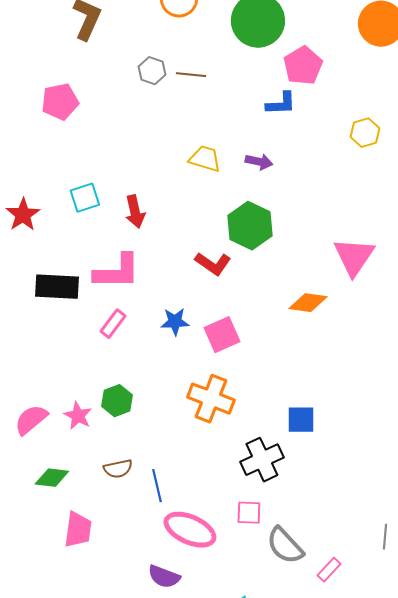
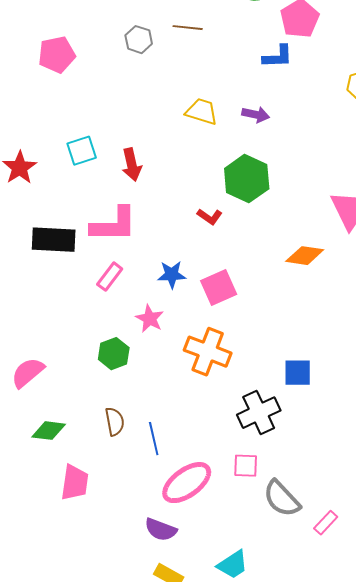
gray hexagon: (152, 71) -> (139, 40), moved
red L-shape: (213, 264) -> (210, 217), size x0.7
pink star: (78, 416) -> (150, 319), moved
brown semicircle: (118, 469) -> (115, 422), turned -88
pink ellipse: (190, 530) -> (187, 483), turned -60

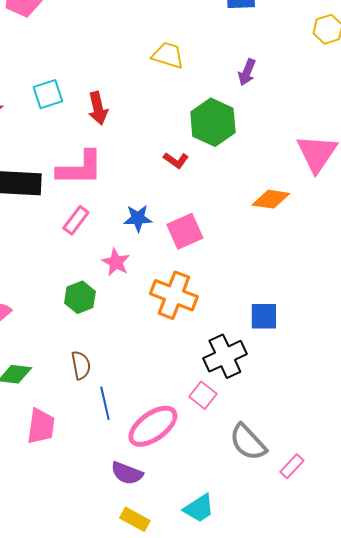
purple arrow: (256, 115) -> (247, 72), moved, turned 100
blue line: (154, 439) -> (105, 403), moved
pink square: (246, 466) -> (203, 395), moved, turned 36

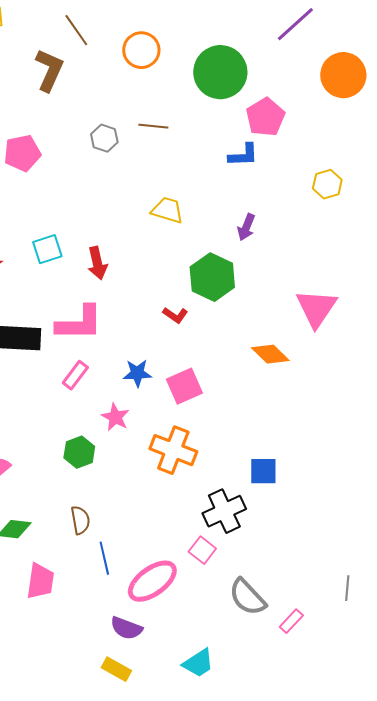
orange diamond: (271, 199) -> (270, 354), turned 36
yellow rectangle: (135, 519) -> (116, 669), moved

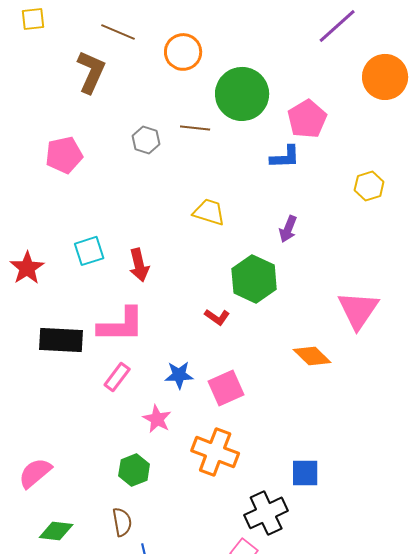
brown line: (76, 30) -> (118, 32), turned -32
green circle: (220, 72) -> (242, 94), moved
green hexagon: (79, 452) -> (134, 470), moved

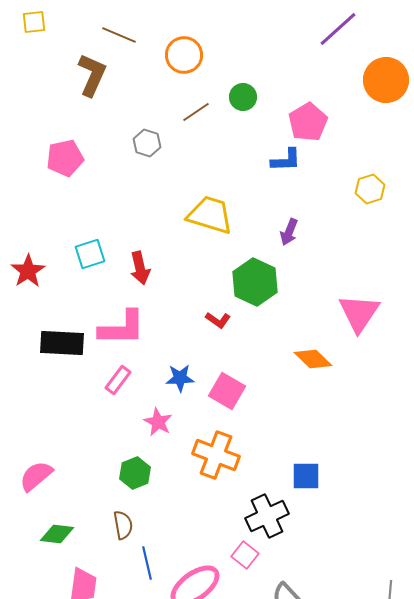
green circle: (242, 94) -> (243, 97), size x0.5
brown line: (195, 128) -> (196, 112), moved, turned -40
yellow trapezoid: (209, 212) -> (210, 215), size x1.4
pink square: (226, 388) -> (227, 391), turned -36

